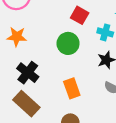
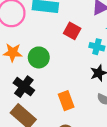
green circle: (68, 43) -> (39, 57), moved

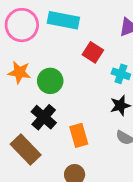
black cross: (24, 87) -> (44, 117), moved

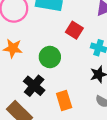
green circle: (50, 81) -> (50, 57), moved

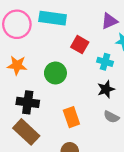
black cross: (34, 86) -> (28, 102), moved, turned -30

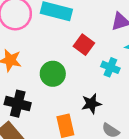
black star: (106, 89) -> (91, 104), moved

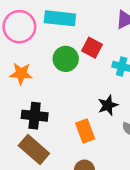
green circle: (53, 74) -> (66, 59), moved

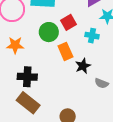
red square: (92, 48) -> (68, 22), turned 35
orange rectangle: (85, 131) -> (65, 51), moved

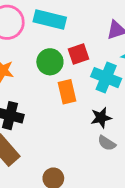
cyan cross: (92, 36) -> (106, 78), size x1.5
black star: (83, 66) -> (101, 118), moved

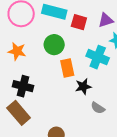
red square: (78, 54) -> (79, 22), moved, turned 35
black star: (101, 118) -> (83, 86), moved

